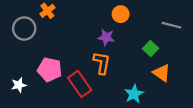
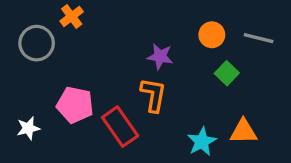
orange circle: (121, 14) -> (212, 35), moved
orange triangle: (162, 73) -> (244, 132), moved, turned -36

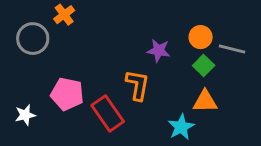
orange circle: (212, 35) -> (201, 37), moved
gray line: (259, 38) -> (232, 49), moved
purple star: (160, 56) -> (159, 51), moved
orange triangle: (244, 132) -> (205, 101), moved

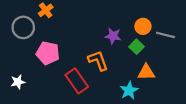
green square: (204, 66) -> (137, 47), moved
orange L-shape: (138, 85) -> (98, 61), turned -30
pink pentagon: (67, 94) -> (48, 53), moved

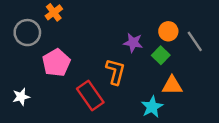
gray line: (165, 35) -> (195, 41), turned 42
pink pentagon: (48, 53) -> (56, 63), turned 30
orange L-shape: (98, 61) -> (115, 72), turned 35

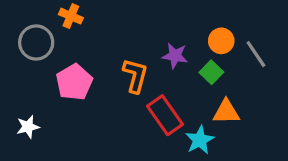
orange cross: (54, 12) -> (71, 16), turned -30
orange L-shape: (115, 72) -> (135, 76), moved
red rectangle: (90, 95) -> (165, 115), moved

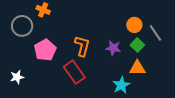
purple star: (175, 56) -> (113, 48), moved
green square: (211, 72) -> (137, 45), moved
red rectangle: (165, 115) -> (74, 72), moved

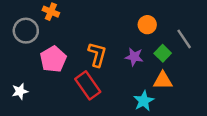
orange circle: (134, 25) -> (147, 25), moved

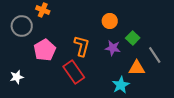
orange circle: (147, 25) -> (110, 21), moved
gray line: (184, 39) -> (155, 55), moved
green square: (163, 53) -> (133, 38), moved

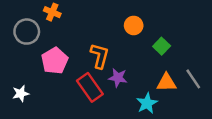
purple star: (113, 48) -> (118, 78), moved
gray line: (155, 55) -> (193, 79), moved

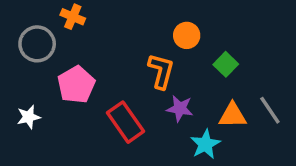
orange L-shape: (100, 56) -> (161, 71), moved
purple star: (118, 78) -> (180, 108), moved
white star: (21, 94) -> (29, 117), moved

